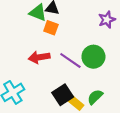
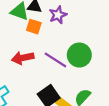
purple star: (107, 20) -> (58, 15), moved

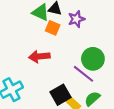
purple line: (55, 60) -> (84, 74), moved

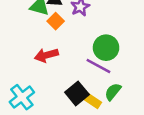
orange square: (53, 28) -> (56, 21), turned 32

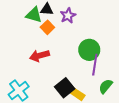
purple line: (98, 66) -> (95, 65), moved, turned 70
green semicircle: (113, 92) -> (106, 86), moved

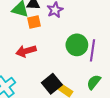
orange square: (47, 27) -> (34, 22), turned 32
purple line: (95, 65) -> (92, 50), moved

